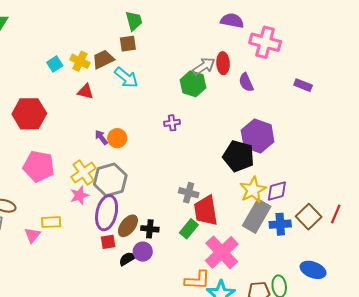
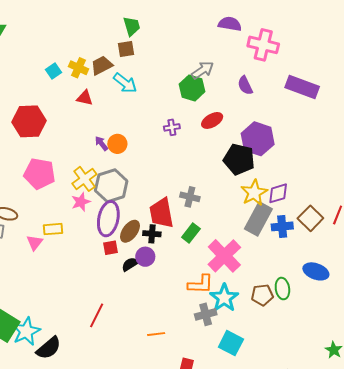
red ellipse: (223, 63) -> (212, 120), moved, turned 65
purple rectangle: (303, 85) -> (302, 87), size x1.8
red trapezoid: (206, 211) -> (161, 213), moved

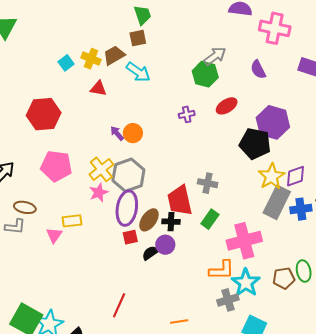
pink cross: (224, 256) -> (244, 241), turned 32

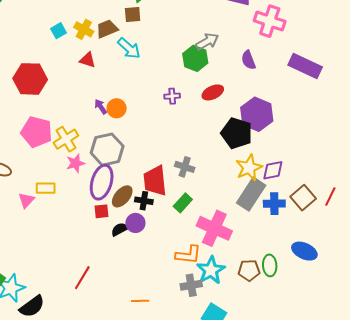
yellow cross: (101, 169) -> (66, 139), moved
pink cross: (244, 241) -> (214, 228), turned 32

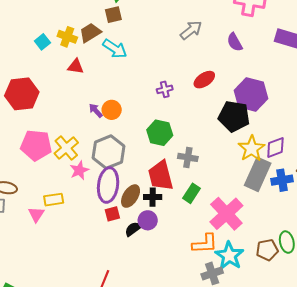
green hexagon: (195, 58) -> (160, 133), moved
pink cross: (214, 228) -> (226, 214), turned 32

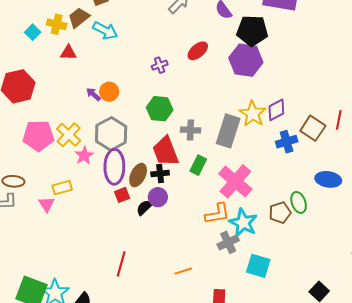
black pentagon: (234, 116) -> (252, 31), moved
gray rectangle: (258, 174) -> (228, 131), moved

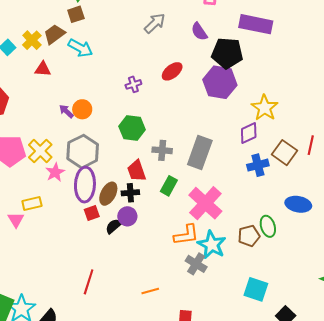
yellow cross: (57, 24) -> (32, 40), turned 30
yellow star: (253, 114) -> (265, 108), moved
red trapezoid: (166, 151) -> (137, 171), size x0.7
gray cross: (228, 242) -> (196, 264), turned -35
cyan square: (258, 266) -> (256, 289), moved

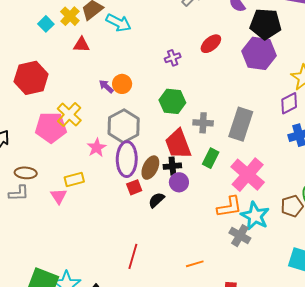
yellow cross: (40, 151) -> (69, 114), moved
red trapezoid: (137, 171) -> (178, 144), size x1.4
purple circle: (127, 216) -> (179, 182), moved

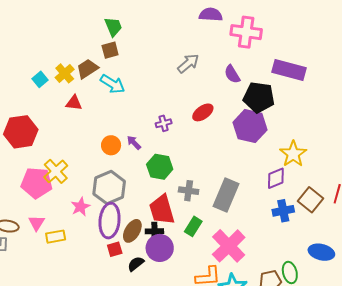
purple arrow: (106, 86) -> (134, 143), moved
purple circle: (179, 182) -> (160, 248), size x1.4
pink triangle: (59, 196) -> (37, 223), moved

